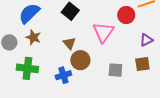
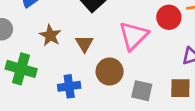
brown star: (33, 37) -> (50, 35), moved
brown circle: (80, 60) -> (110, 71), moved

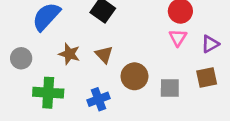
pink triangle: (134, 36) -> (178, 38), moved, size x0.6

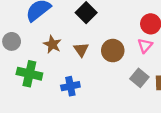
brown circle: (134, 76) -> (113, 51), moved
gray square: (170, 88) -> (139, 78), moved, turned 30

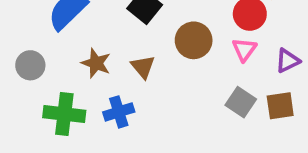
brown circle: (113, 51) -> (194, 40), moved
blue cross: (70, 86) -> (119, 112), moved

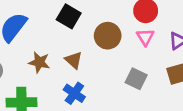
gray square: (241, 102) -> (136, 79), moved
blue cross: (119, 112) -> (74, 93), moved, turned -30

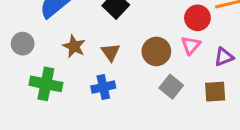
brown circle: (108, 36) -> (156, 51), moved
blue cross: (74, 93) -> (103, 87), turned 30

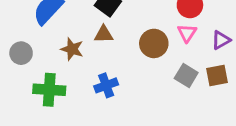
brown triangle: (111, 52) -> (104, 34), moved, turned -48
gray square: (171, 87) -> (186, 75), moved

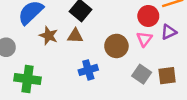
purple triangle: (221, 40) -> (169, 32), moved
brown star: (72, 49) -> (49, 36), moved
blue cross: (106, 85) -> (88, 70), moved

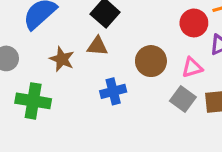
brown star: (49, 36) -> (62, 59), moved
pink triangle: (144, 39) -> (192, 68), moved, turned 35

